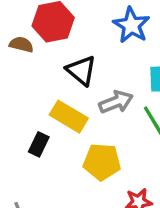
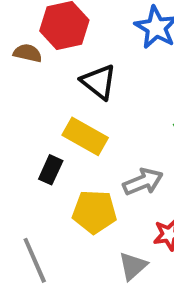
gray arrow: (116, 102) -> (143, 182), moved
yellow pentagon: (102, 162) -> (94, 212), moved

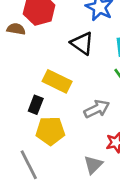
black triangle: (99, 82) -> (82, 43), moved
yellow pentagon: (94, 212) -> (50, 131), moved

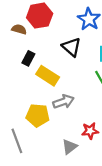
black rectangle: (36, 105) -> (28, 58), moved
gray arrow: (97, 109) -> (63, 102), moved

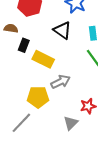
brown semicircle: (19, 29) -> (11, 28), moved
gray line: (17, 141) -> (21, 123), turned 70

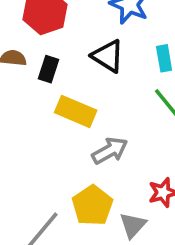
black rectangle: (24, 45) -> (48, 69), moved
yellow pentagon: (38, 97) -> (92, 206), moved, turned -30

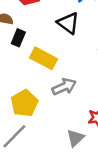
black rectangle: (48, 69) -> (18, 38), moved
yellow pentagon: (92, 206) -> (24, 103), moved

